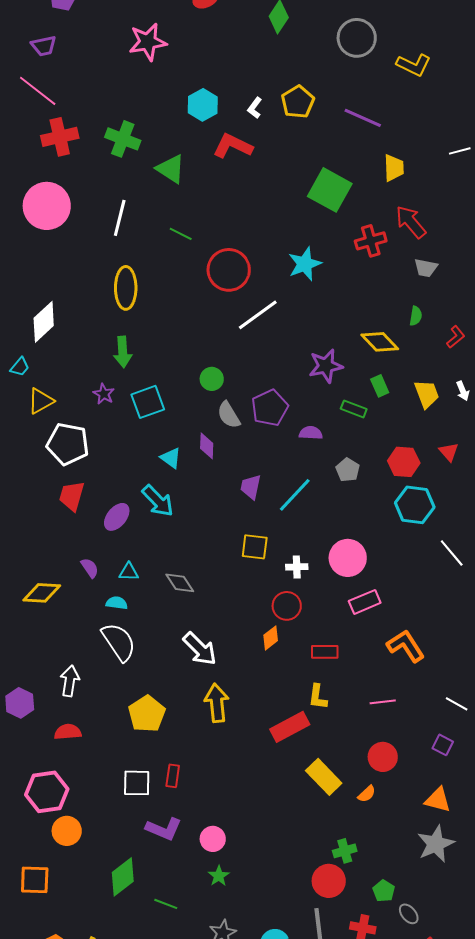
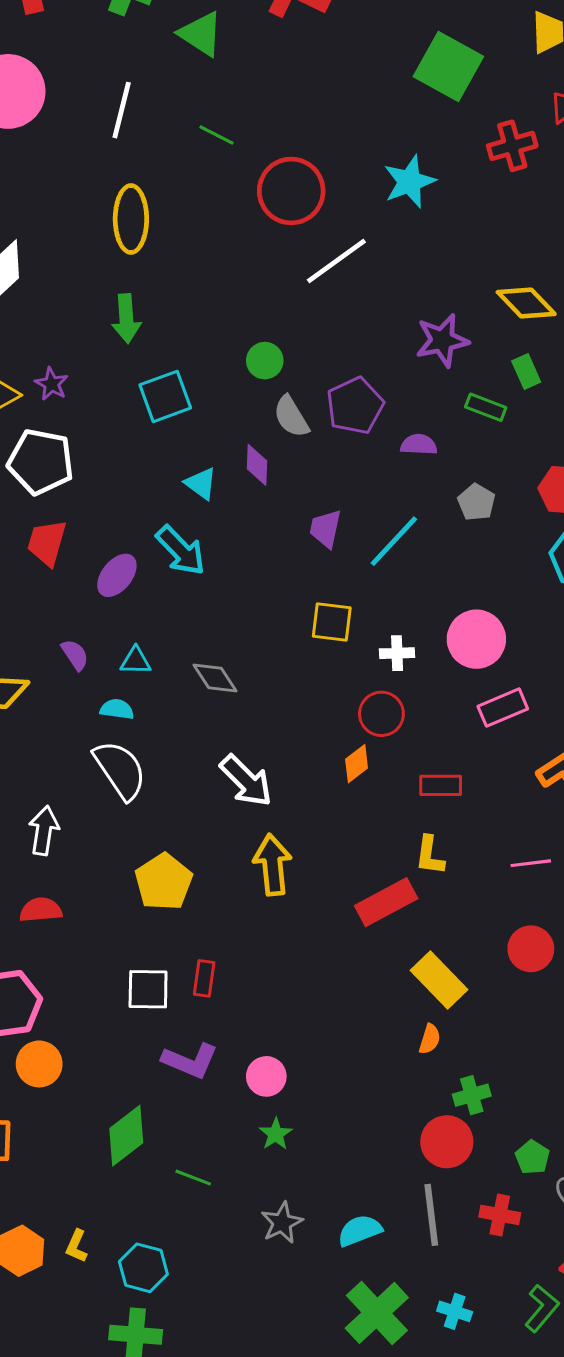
purple star: (104, 394) -> (52, 384), moved
orange semicircle: (367, 794) -> (430, 1039), moved, turned -30

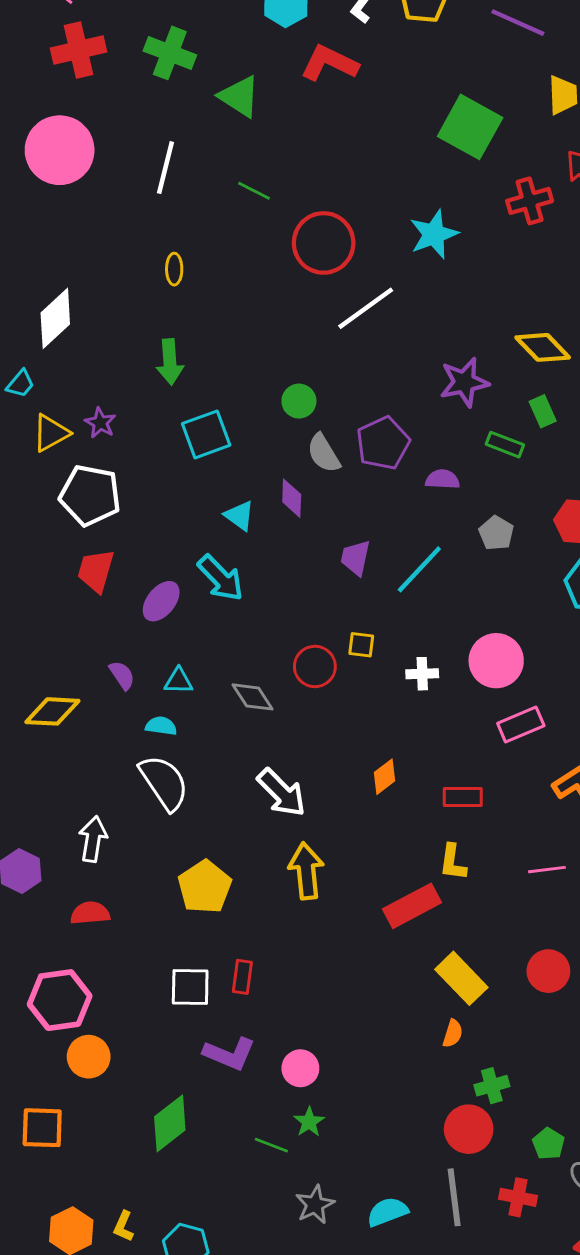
yellow ellipse: (131, 219) -> (174, 269), size x0.5
yellow square: (332, 622) -> (361, 645), size x0.7
red circle: (381, 714) -> (315, 666), moved
red circle: (531, 949) -> (548, 971), moved
green line: (193, 1178) -> (271, 1145), moved

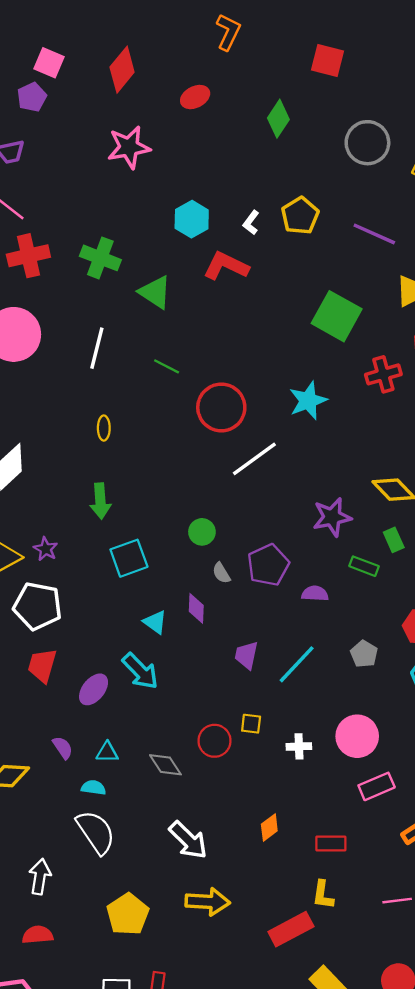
gray semicircle: (324, 453) -> (221, 573), size x0.7
gray pentagon: (496, 533) -> (364, 654), moved
yellow arrow: (306, 871) -> (208, 902), turned 99

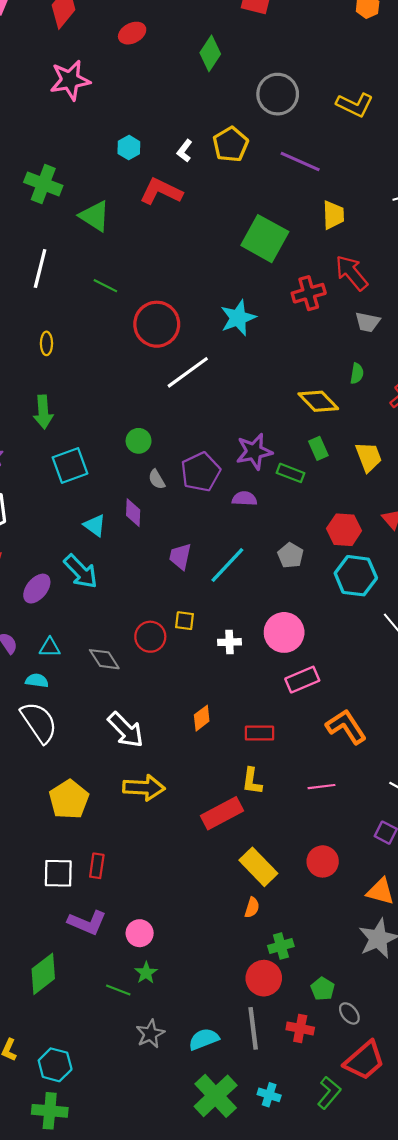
gray circle: (367, 143) -> (278, 94), moved
cyan hexagon: (192, 219) -> (129, 148), size x0.7
purple star: (332, 517) -> (254, 452), moved

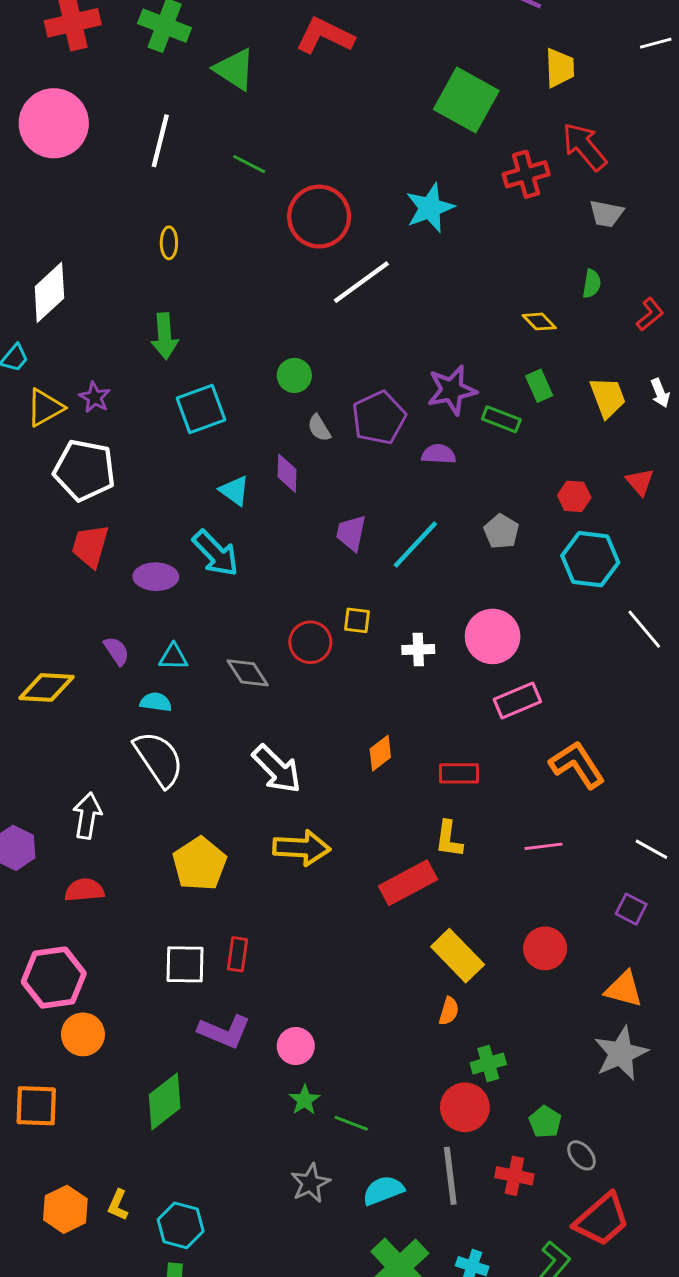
yellow diamond: (318, 401) -> (539, 322), size x0.6
red hexagon: (344, 530) -> (574, 496), size x0.7
purple ellipse: (37, 589) -> (156, 577), turned 52
green line: (118, 990) -> (351, 1123), moved

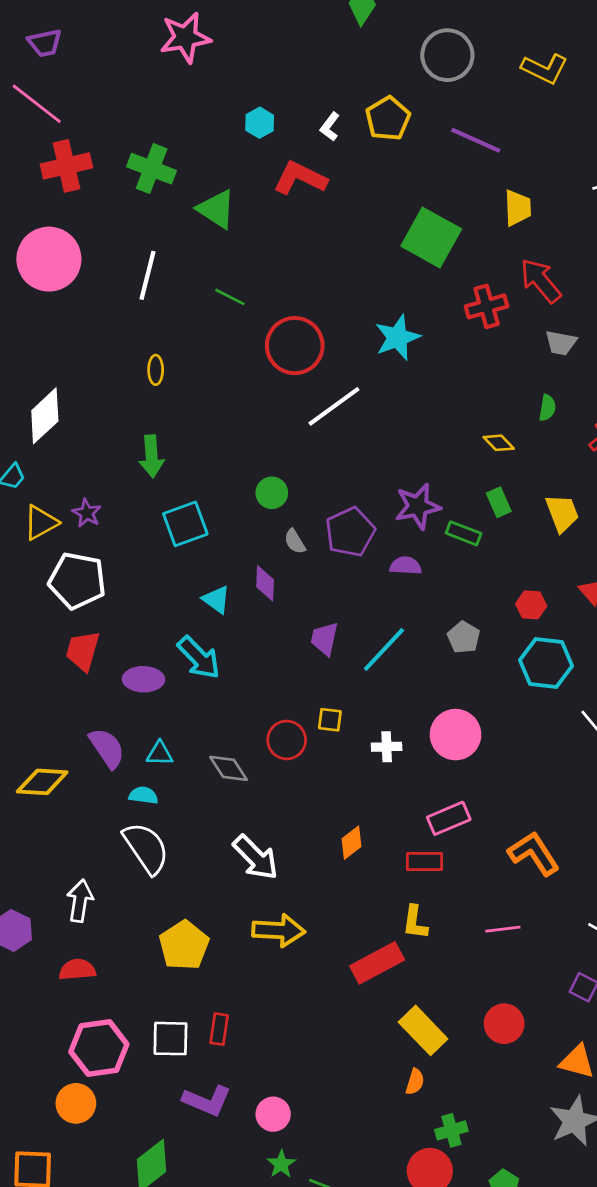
purple semicircle: (116, 651) -> (107, 748), size x1.5
pink rectangle: (517, 701) -> (449, 818), moved
pink hexagon: (54, 978) -> (99, 1048), moved

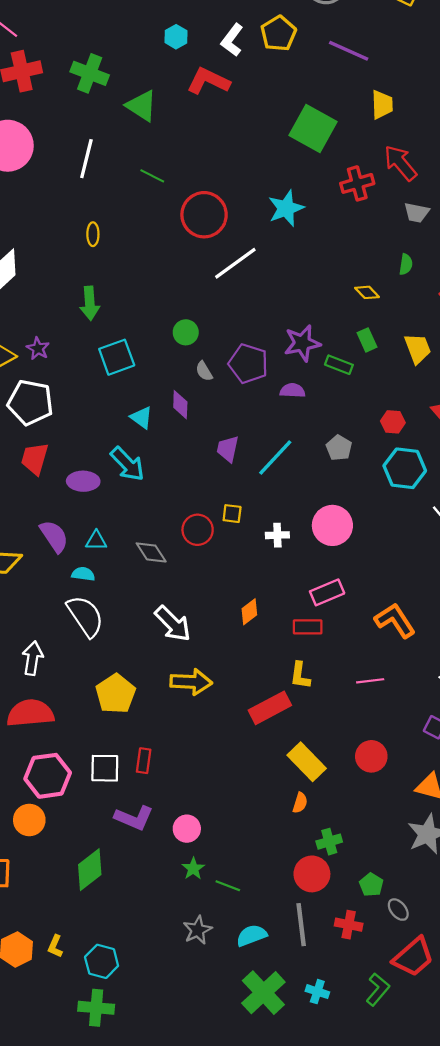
white L-shape: (330, 127) -> (232, 40), size x1.4
purple pentagon: (350, 532) -> (248, 364), turned -30
red semicircle: (77, 970) -> (30, 713), size x1.6

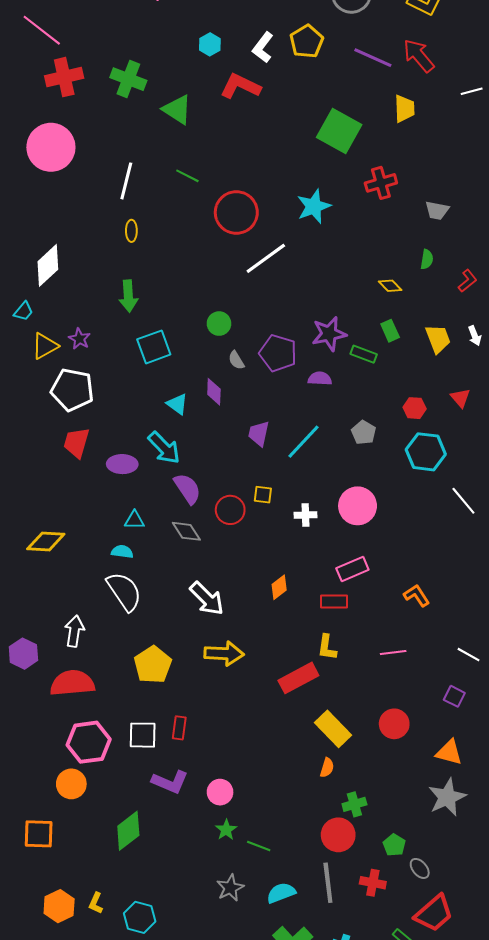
white line: (86, 159) -> (126, 181), moved
red arrow: (400, 163) -> (419, 56), moved
purple semicircle: (54, 536) -> (187, 489), moved
orange L-shape: (395, 620) -> (417, 595), size x0.7

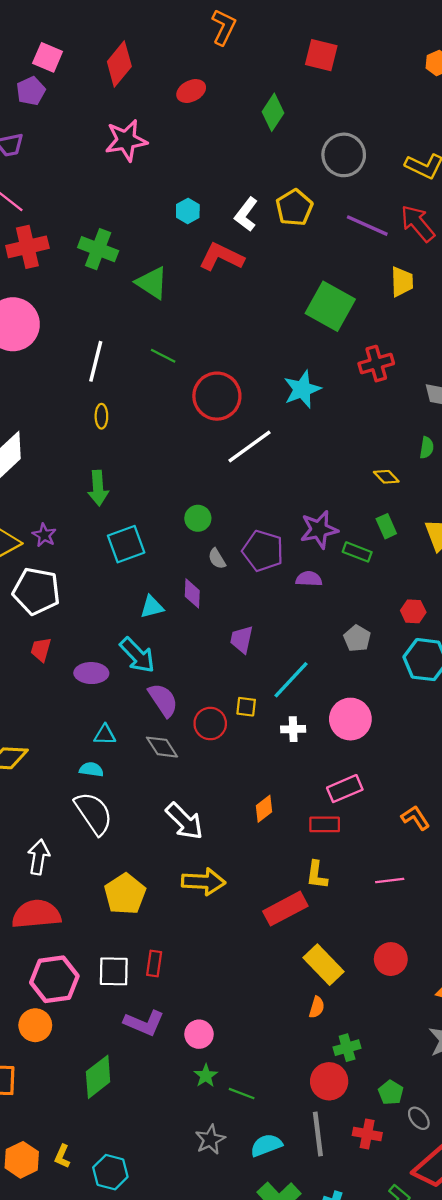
cyan triangle: (177, 404) -> (152, 607), turned -50
cyan line: (304, 442) -> (291, 680), moved
red trapezoid: (76, 443) -> (41, 650), size x0.7

